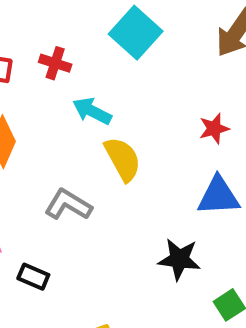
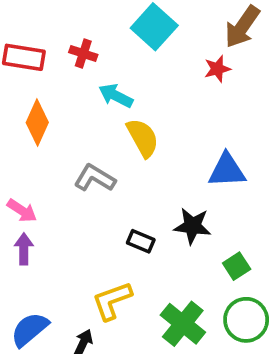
red star: (214, 129) -> (217, 69), moved
black rectangle: (33, 277) -> (141, 241), moved

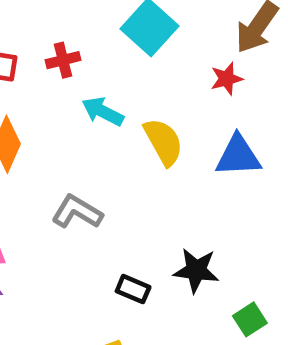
red cross: (83, 54) -> (63, 60), turned -32
yellow semicircle: (143, 138) -> (163, 142), moved
blue triangle: (227, 170) -> (238, 156), moved

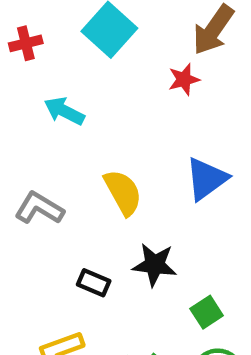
red cross: (63, 60) -> (26, 43), moved
yellow semicircle: (163, 142) -> (123, 192), moved
blue triangle: (238, 156) -> (207, 179), moved, turned -33

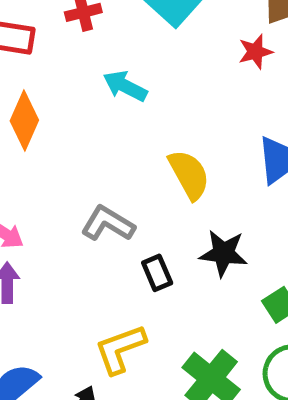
gray L-shape: (39, 208) -> (108, 224), moved
black rectangle: (94, 283) -> (157, 273), turned 44

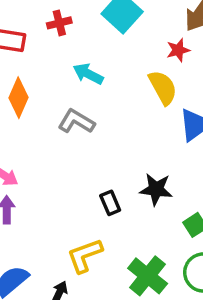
yellow semicircle: (189, 175) -> (163, 87), moved
gray L-shape: (108, 224) -> (76, 121), moved

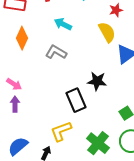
black star: (156, 189) -> (97, 81), moved
black rectangle: (110, 203) -> (76, 100), size x1.6

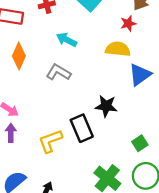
yellow semicircle: (107, 32) -> (118, 49), turned -55
yellow L-shape: (61, 131) -> (50, 141), moved

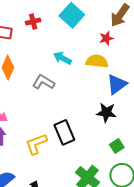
cyan arrow: (67, 40) -> (62, 58), moved
black star: (106, 106) -> (106, 113), moved

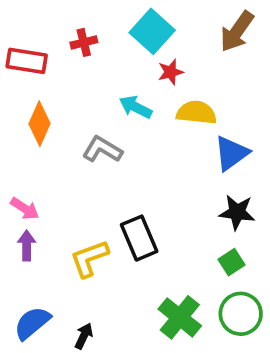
red star: (106, 38) -> (171, 72), moved
black star: (106, 113) -> (237, 212), moved

